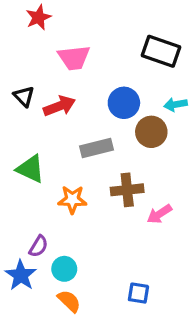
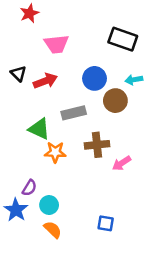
green triangle: (30, 169) -> (39, 129), moved

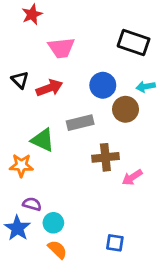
orange star: (55, 152) -> (21, 165), moved
purple semicircle: (29, 188) -> (32, 204), turned -105

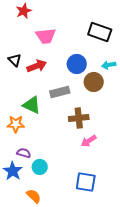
pink arrow: (132, 177) -> (89, 141), moved
blue square: (115, 243) -> (86, 182), size x1.5
orange semicircle: (57, 250) -> (34, 196), moved

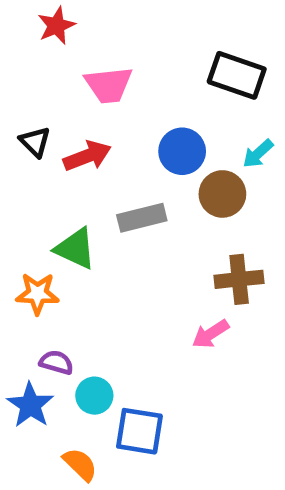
cyan arrow: (109, 65) -> (258, 154), turned -32
brown cross: (79, 118) -> (239, 279), moved
blue square: (86, 182) -> (139, 431), moved

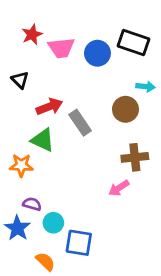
red star: (56, 26) -> (32, 35), moved
blue circle: (182, 151) -> (97, 53), moved
cyan arrow: (258, 154) -> (146, 87), turned -132
red arrow: (87, 156) -> (49, 107), moved
gray rectangle: (142, 218) -> (80, 123), turned 70

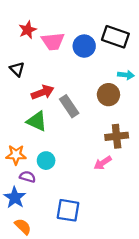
orange star: (21, 165) -> (16, 155), moved
cyan circle: (53, 223) -> (46, 161), moved
orange semicircle: (45, 261) -> (23, 226), moved

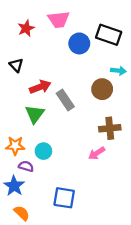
pink trapezoid: (53, 41) -> (59, 20), moved
green triangle: (37, 121) -> (35, 114), turned 42

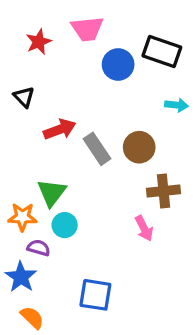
brown circle: (102, 89) -> (139, 147), moved
green triangle: (35, 114) -> (52, 193), moved
pink arrow: (97, 153) -> (144, 228), turned -84

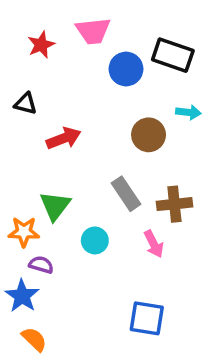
black triangle: (24, 97) -> (26, 104), turned -30
brown circle: (139, 147) -> (149, 135), moved
gray rectangle: (97, 149) -> (126, 194), moved
cyan circle: (65, 225) -> (95, 240), moved
blue square: (95, 295) -> (147, 318), moved

